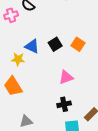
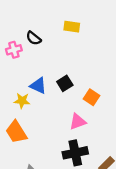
orange square: (78, 44) -> (91, 97), moved
black cross: (64, 104) -> (75, 153), size x1.5

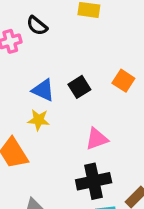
orange square: (91, 97) -> (123, 81), moved
yellow star: (22, 101) -> (39, 120), moved

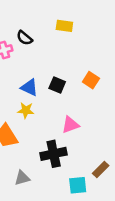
black square: (79, 87) -> (57, 85), turned -35
black cross: (94, 181) -> (54, 154), moved

